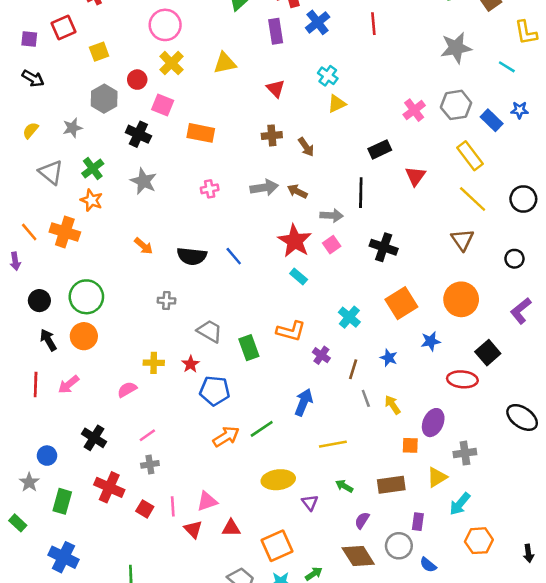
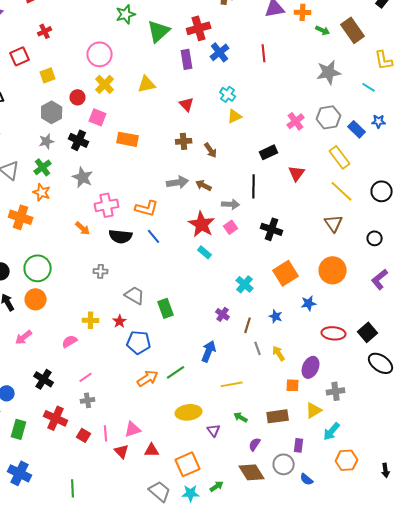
gray star: (72, 128) -> (47, 141), moved
pink cross: (210, 189) -> (107, 205), moved, size x1.6
orange L-shape: (291, 331) -> (147, 208), moved
black square: (488, 353) -> (368, 332), moved

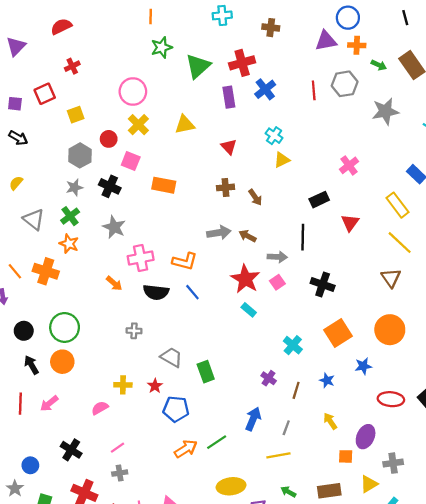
gray hexagon: (329, 117) -> (345, 84), moved
gray line: (258, 348) -> (286, 428), moved, turned 40

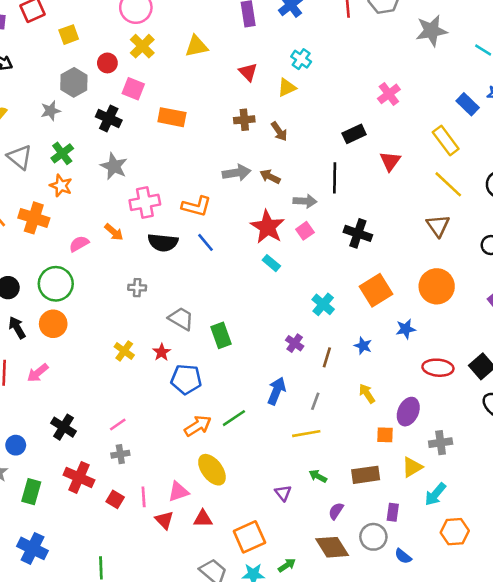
yellow triangle: (282, 160) -> (287, 87), moved
gray star: (74, 187) -> (51, 111), moved
yellow cross: (123, 385) -> (124, 351), turned 35
pink semicircle: (100, 408) -> (79, 244), moved
yellow ellipse: (231, 486) -> (212, 470), moved, turned 60

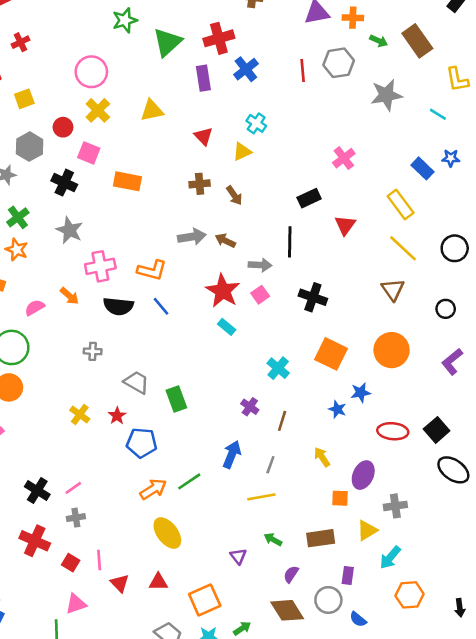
orange square: (376, 290) -> (331, 354), turned -32
blue star: (363, 346) -> (337, 409), moved
black cross: (63, 427) -> (37, 490), moved
pink triangle: (178, 492) -> (76, 604), moved

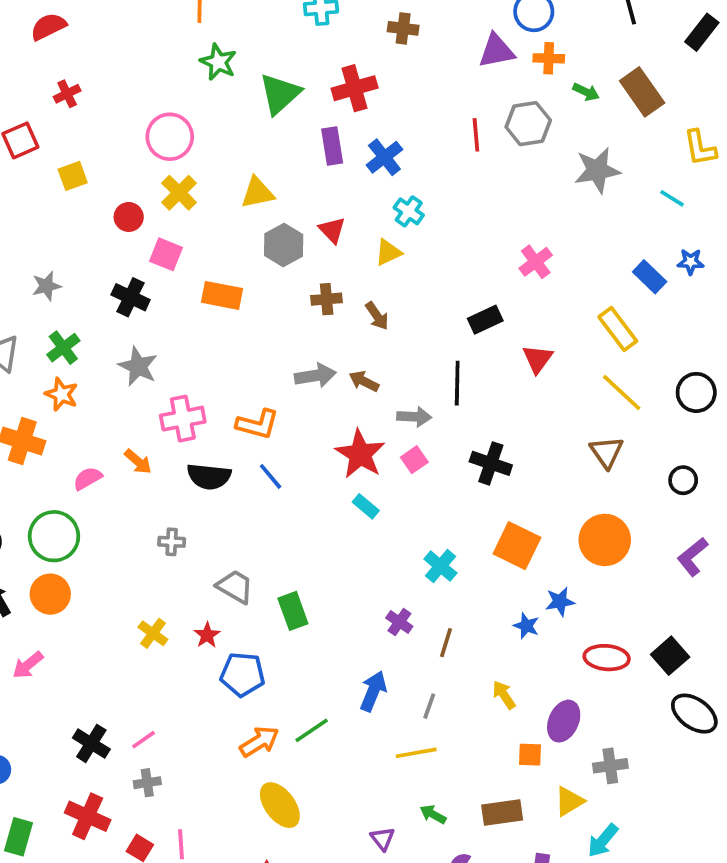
green star: (125, 20) -> (218, 62), turned -30
blue cross: (246, 69) -> (384, 157), moved
gray hexagon: (30, 147) -> (284, 245), moved

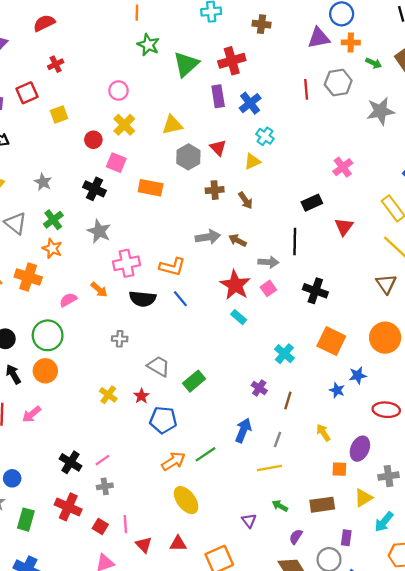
pink circle: (170, 137) -> (119, 91), size x0.7
gray star: (47, 286) -> (43, 182), turned -30
green rectangle: (293, 611) -> (194, 381), turned 70

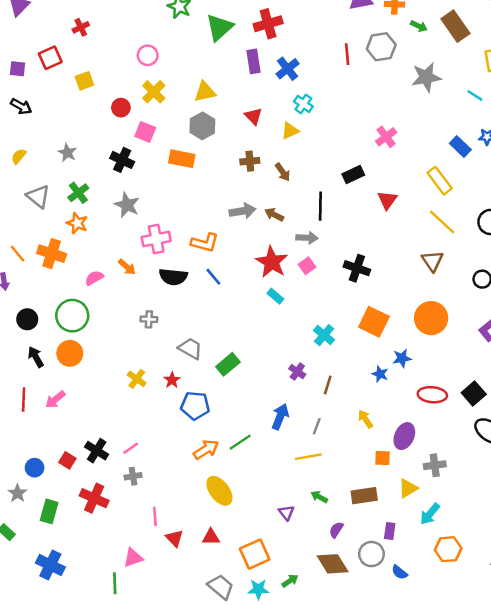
gray hexagon: (188, 157) -> (202, 126), moved
black line: (295, 242) -> (320, 206), moved
red square: (100, 526) -> (67, 460), moved

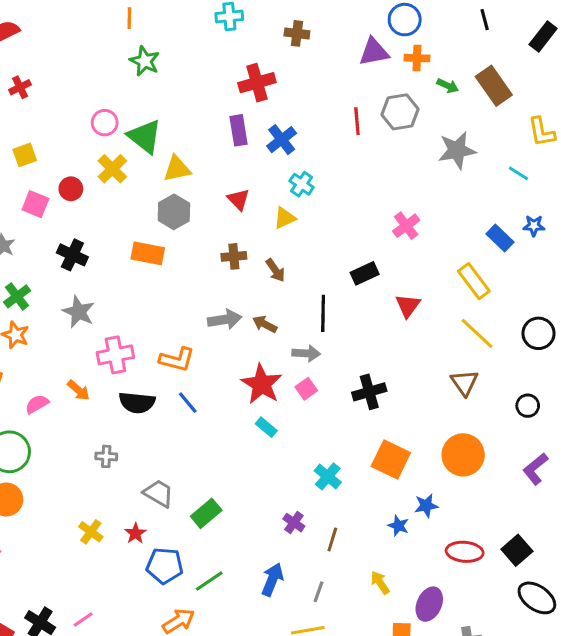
green triangle: (219, 27) -> (145, 136), moved, turned -40
pink square: (145, 132) -> (35, 204), moved
black cross: (357, 268) -> (369, 392), turned -35
green line: (240, 442) -> (209, 581), moved

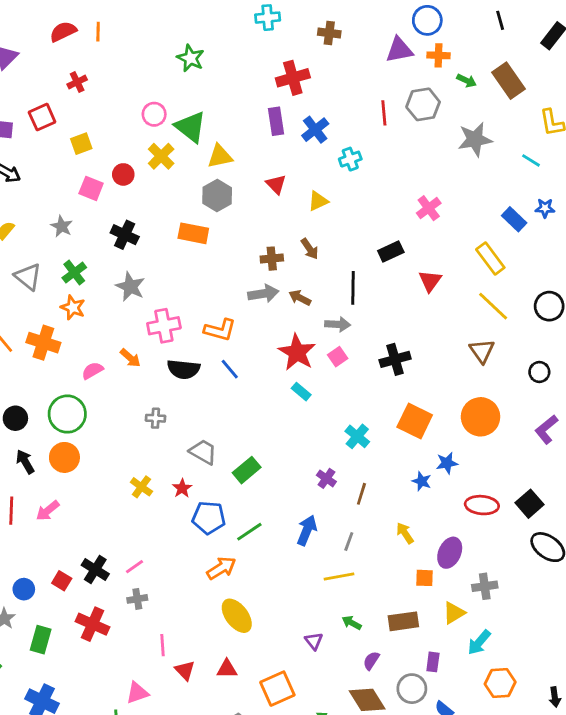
orange line: (129, 18) -> (98, 32), moved
cyan cross: (302, 184) -> (350, 159), moved, turned 35
brown cross: (234, 256) -> (272, 259), moved

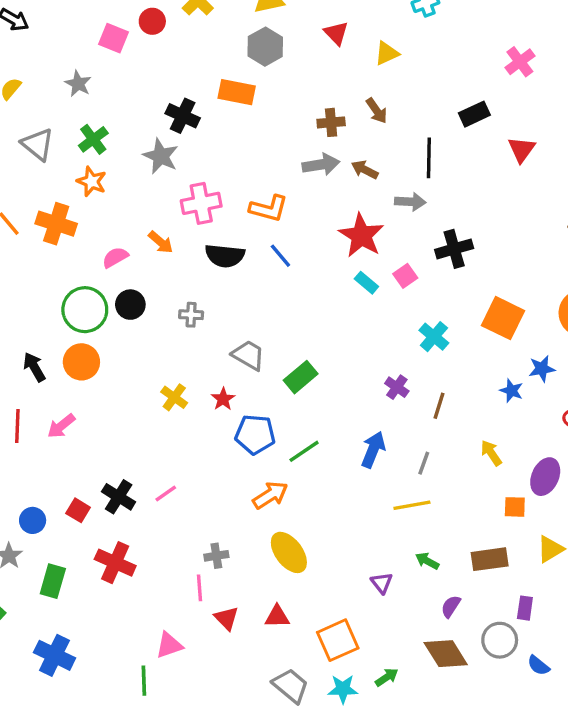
black cross: (125, 235) -> (183, 116), moved
pink square: (338, 357) -> (405, 276), moved
black cross: (395, 359) -> (454, 249), moved
black circle: (15, 418) -> (130, 305), moved
gray cross: (137, 599) -> (216, 556), moved

